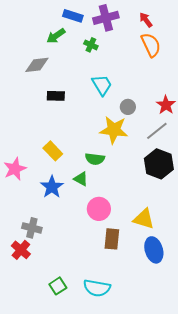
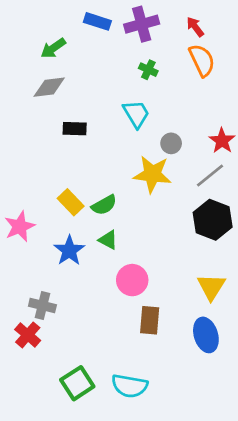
green arrow: (56, 36) -> (53, 48), moved
green cross: (91, 45) -> (148, 70), moved
green semicircle: (95, 159) -> (104, 205), moved, turned -36
yellow triangle: (144, 219) -> (211, 287), moved, turned 45
green square: (58, 286) -> (77, 383), size x1.4

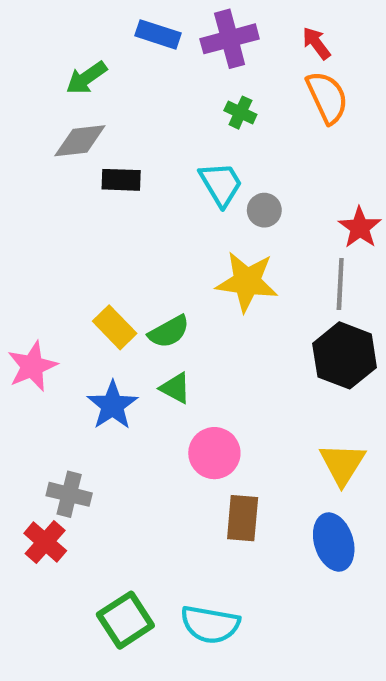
black rectangle: (75, 129) -> (121, 180), moved
gray circle: (171, 143) -> (264, 210), moved
gray line: (210, 176) -> (340, 284), turned -48

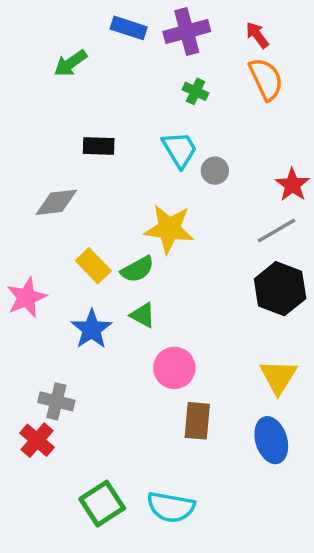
gray diamond: (80, 141) -> (56, 202), moved
yellow star: (247, 282) -> (169, 229), moved
gray line: (340, 284) -> (277, 231), turned 57

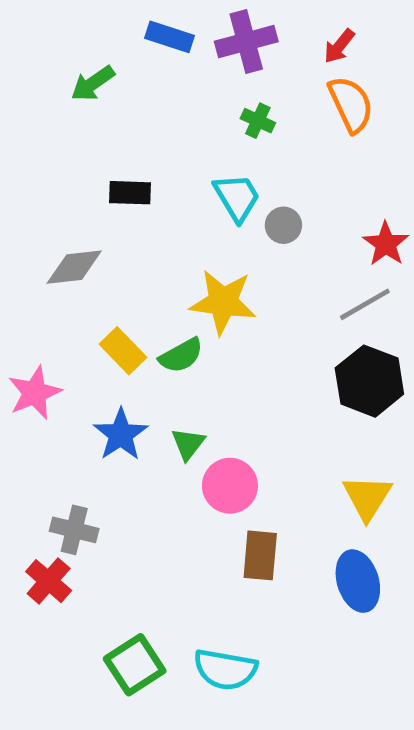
red arrow: (257, 35) -> (339, 46), turned -104
green triangle: (143, 315) -> (188, 444), moved, turned 40

